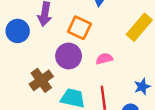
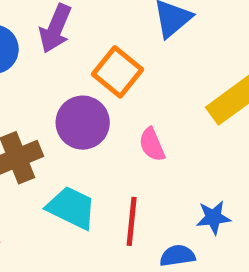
pink semicircle: (104, 59) -> (152, 145), turned -112

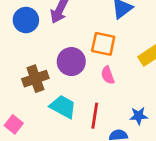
orange square: (118, 72) -> (103, 44), moved, turned -30

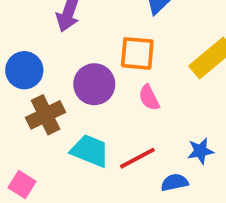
blue circle: (26, 20) -> (24, 70), moved
red line: (95, 116) -> (137, 158), turned 60

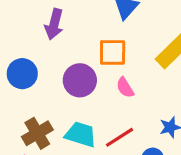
brown cross: (46, 115) -> (37, 133), moved

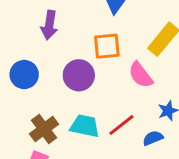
pink semicircle: (125, 88) -> (141, 75), moved, size x1.4

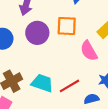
purple circle: (79, 75) -> (37, 33), moved

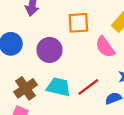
purple circle: (37, 33) -> (50, 50), moved

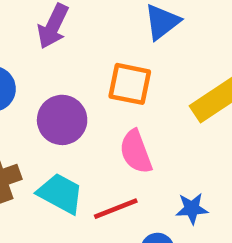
pink semicircle: (105, 47) -> (136, 152), moved

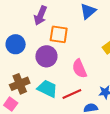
orange square: (130, 84) -> (59, 34), moved

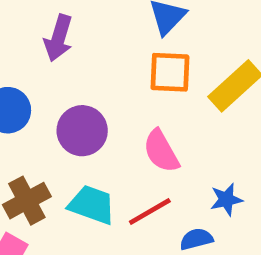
orange square: (59, 34) -> (170, 72), moved

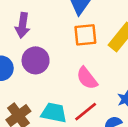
purple circle: (82, 131) -> (36, 60), moved

